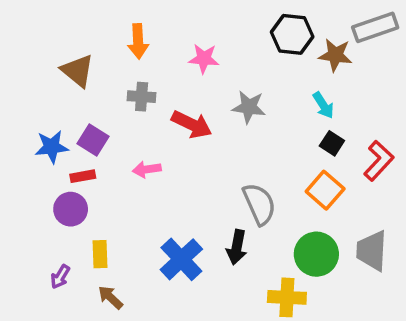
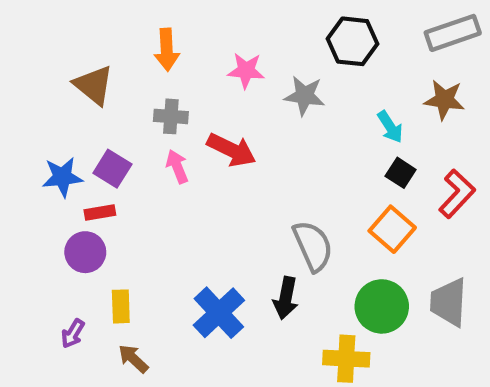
brown star: (335, 55) -> (444, 100), moved
gray star: (249, 107) -> (304, 96), moved
pink arrow: (147, 169) -> (177, 167), moved, turned 76

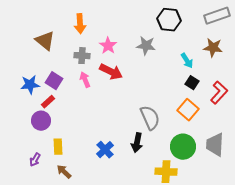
pink star: (246, 71) -> (108, 46), moved, turned 30
red rectangle: (100, 212) -> (48, 102), turned -32
blue cross: (219, 313) -> (105, 150), size x0.7

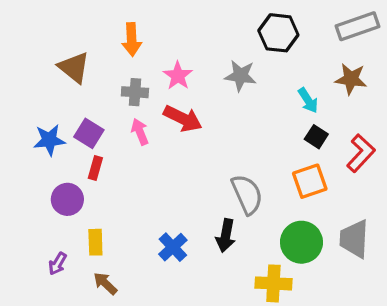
red rectangle: (48, 102) -> (95, 168), moved, turned -32
orange square: (188, 110) -> (310, 181), turned 30

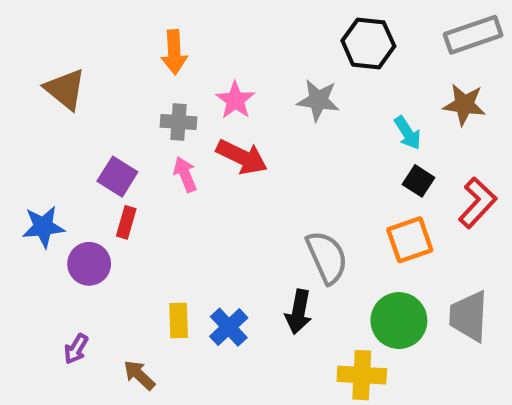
brown triangle: (74, 67) -> (65, 89), moved
blue star: (49, 140) -> (43, 227), moved
yellow rectangle: (95, 242) -> (179, 321), moved

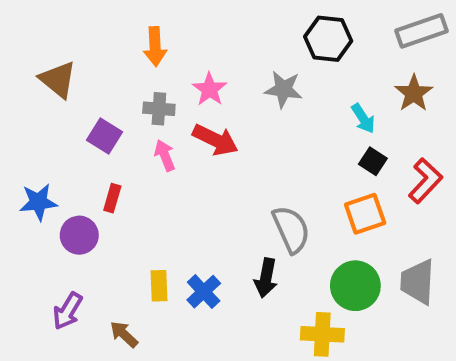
brown star: (464, 105) -> (414, 93), turned 30
purple square: (117, 177) -> (105, 136), moved
purple arrow: (76, 349) -> (68, 311), size x1.4

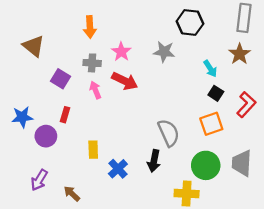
gray rectangle: (422, 31) -> (244, 18), turned -64
yellow rectangle: (159, 286) -> (93, 150), moved

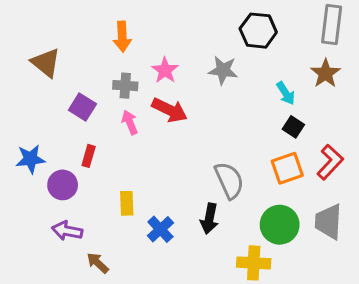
red L-shape: (246, 105) -> (330, 162), moved
purple arrow: (39, 180) -> (67, 231), moved, turned 70

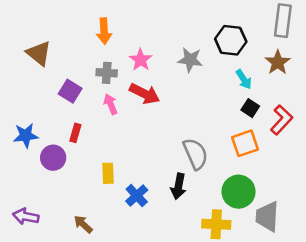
black hexagon: (258, 31) -> (231, 40), moved
red L-shape: (330, 162) -> (282, 120), moved
gray trapezoid: (329, 222) -> (267, 216), moved
purple arrow: (67, 231) -> (26, 216), moved

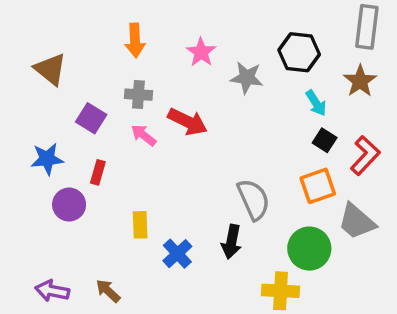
pink star: (141, 60) -> (201, 52), moved
pink arrow: (111, 104) -> (144, 135), turned -30
blue star: (26, 135) -> (47, 159), moved
purple arrow: (26, 216) -> (52, 291), moved
gray trapezoid: (267, 216) -> (357, 221), moved, turned -52

